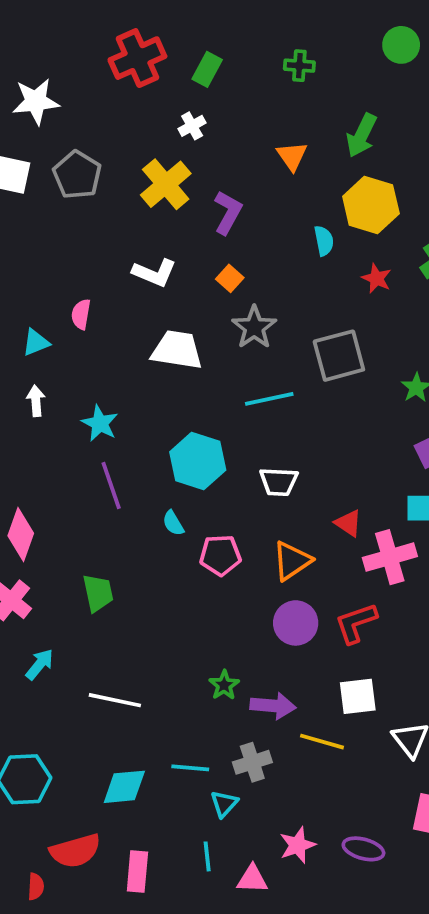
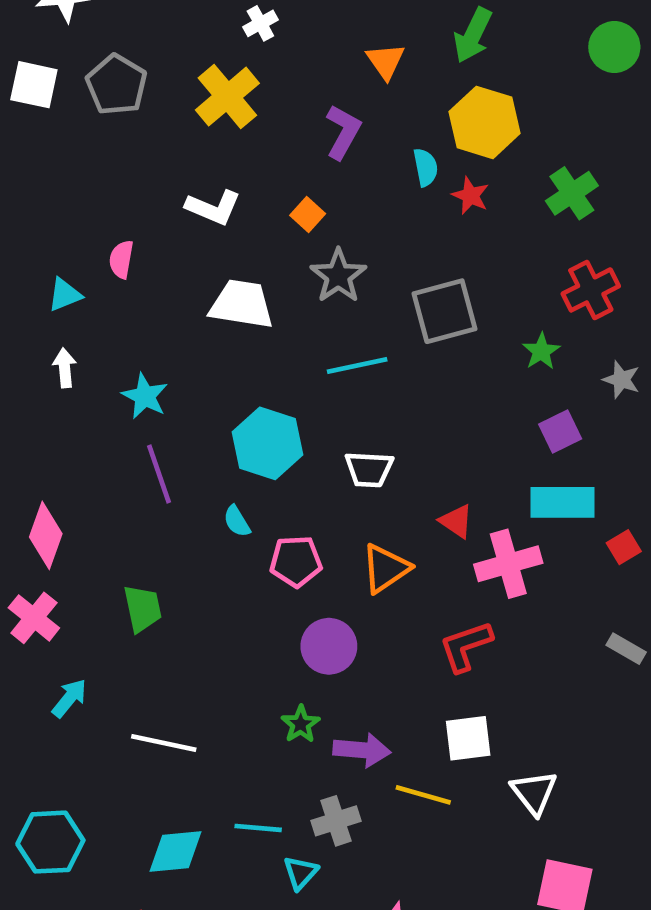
purple L-shape: (228, 212) -> (343, 132), moved
red star: (377, 278) -> (470, 196), moved
purple circle: (296, 623) -> (329, 646), moved

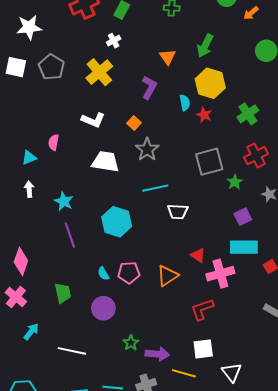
gray square: (444, 311) -> (209, 162), moved
white trapezoid: (369, 469) -> (178, 212), moved
cyan semicircle: (237, 521) -> (103, 274), moved
purple circle: (329, 646) -> (103, 308), moved

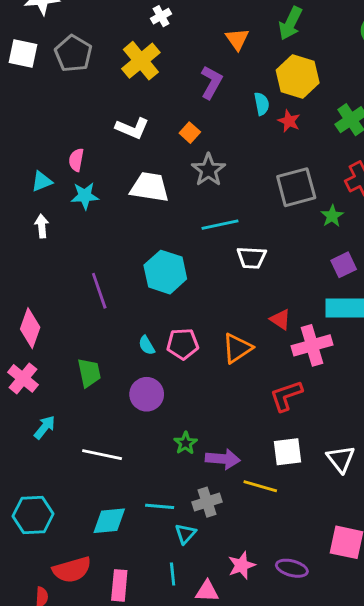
cyan star: (64, 201) -> (85, 196), moved, turned -30
white triangle: (232, 372) -> (341, 459), moved

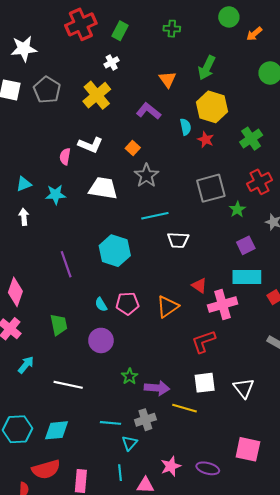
purple L-shape: (211, 82) -> (149, 111), turned -80
pink semicircle: (76, 160) -> (65, 157), moved
cyan diamond: (109, 521) -> (57, 430), moved

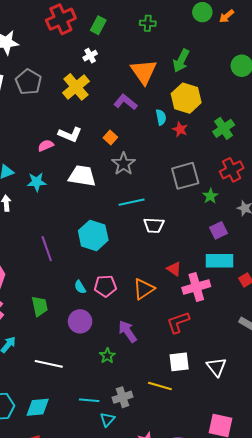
orange arrow: (254, 34) -> (227, 16), moved
orange triangle: (168, 79) -> (144, 72), size x1.6
pink semicircle: (65, 157) -> (46, 146), turned 56
purple arrow: (157, 388) -> (128, 331), moved, turned -130

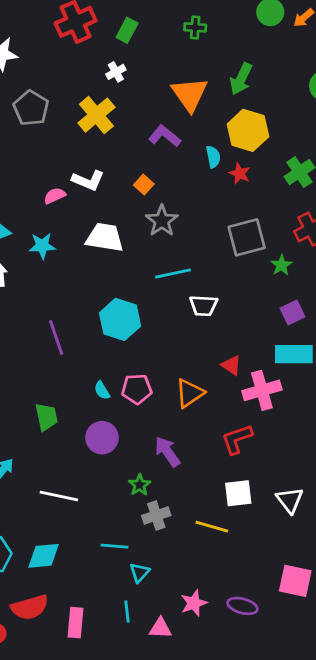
gray cross: (122, 397) -> (156, 516), moved

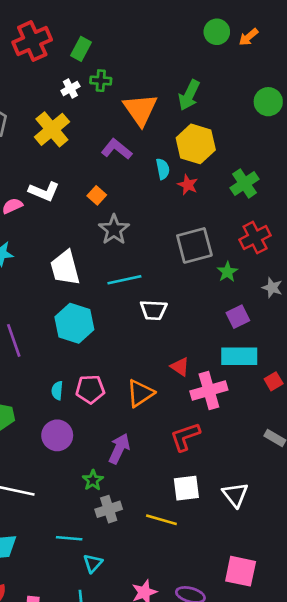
green cross: (195, 27) -> (101, 81), moved
white trapezoid: (105, 237) -> (65, 268), moved, turned -114
cyan semicircle: (102, 390) -> (57, 391), turned 36
purple arrow: (167, 452) -> (119, 449), turned 60

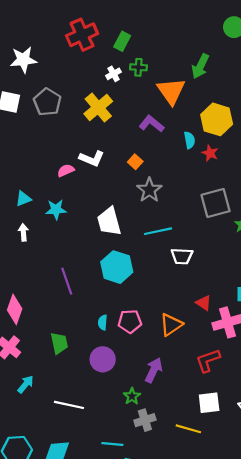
green arrow: (189, 95) -> (200, 66), moved

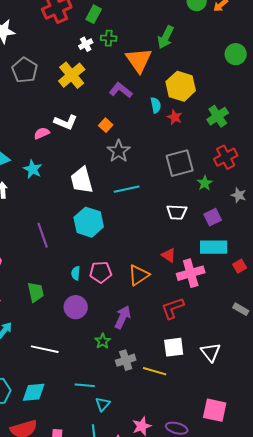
cyan star: (56, 210) -> (33, 169), turned 30
white trapezoid: (182, 256) -> (177, 212), moved
gray cross: (145, 420) -> (126, 360), moved

